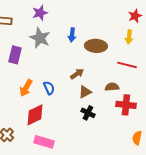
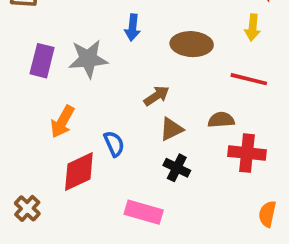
blue arrow: (72, 35) -> (133, 27), moved
gray star: (40, 38) -> (88, 59), moved, turned -30
blue semicircle: (49, 88) -> (114, 144), moved
pink rectangle: (44, 142) -> (144, 212), moved

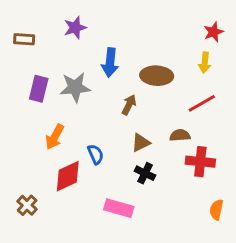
blue arrow: (133, 27) -> (110, 63), size x1.4
red line: (249, 79) -> (202, 103), turned -44
brown arrow: (157, 96) -> (129, 105), moved, turned -30

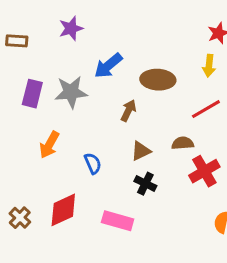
blue arrow: (110, 63) -> (108, 66), turned 44
red cross: (200, 162) -> (204, 171), turned -36
red diamond: (68, 176) -> (63, 210), moved

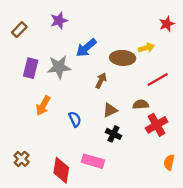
brown rectangle: (17, 41) -> (19, 30), turned -49
yellow arrow: (209, 66) -> (146, 48), moved, turned -112
red diamond: (63, 210) -> (61, 170), moved, turned -55

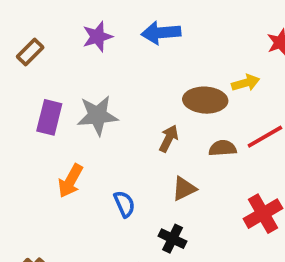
blue arrow: (86, 48) -> (161, 33), moved, turned 35
brown semicircle: (141, 104) -> (223, 148), moved
black cross: (113, 134) -> (173, 239), moved

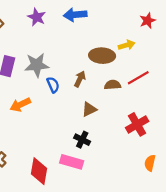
purple star: (97, 37) -> (37, 17), turned -30
orange arrow: (71, 181) -> (20, 105), turned 36
blue semicircle: (124, 204) -> (53, 85), moved

